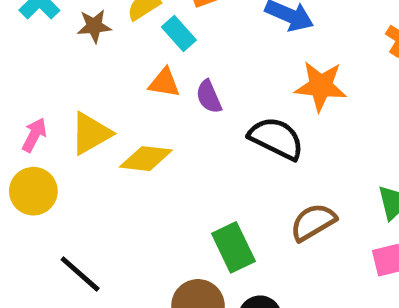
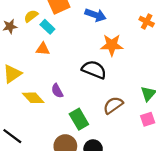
purple semicircle: (209, 97) -> (57, 91), moved
yellow diamond: (146, 159) -> (33, 98), moved, turned 45

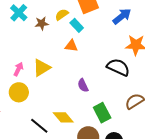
blue arrow: (96, 15) -> (122, 16), turned -60
yellow diamond: (33, 98) -> (63, 117), moved

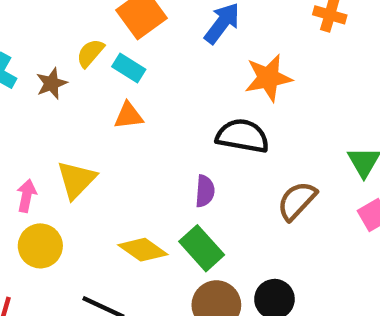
purple semicircle: (83, 85) -> (205, 191), moved, turned -136
green rectangle: (102, 113) -> (202, 248), moved
yellow diamond: (63, 117) -> (143, 250), moved

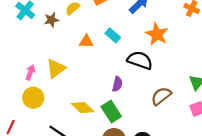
cyan rectangle: (129, 68) -> (113, 35), moved
orange star: (268, 78) -> (157, 34), turned 30

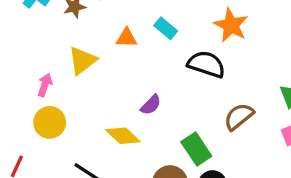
yellow triangle: (56, 68) -> (82, 61), moved
purple semicircle: (117, 84) -> (151, 105), moved, turned 32
green rectangle: (111, 112) -> (196, 149), moved

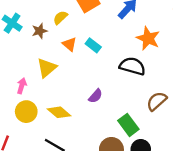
cyan rectangle: (166, 28) -> (93, 45), moved
orange triangle: (127, 38) -> (69, 44), moved, turned 42
yellow diamond: (123, 136) -> (59, 112), moved

